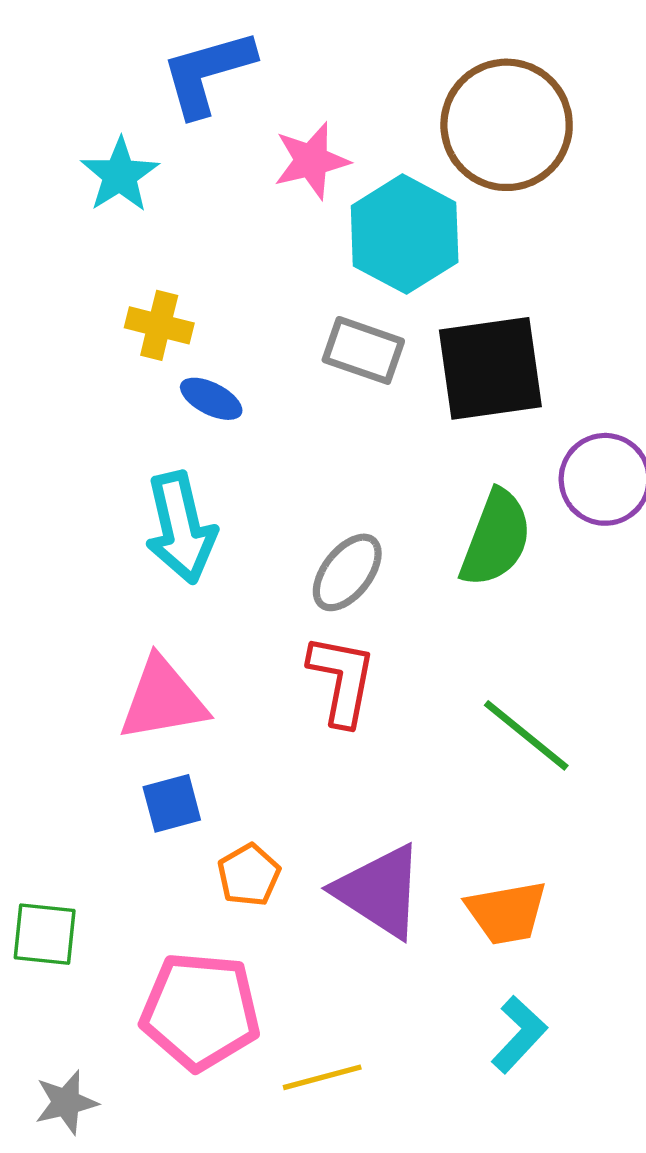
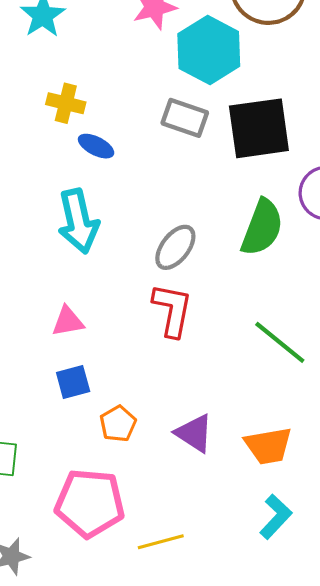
pink triangle: (163, 700) -> (68, 321), size x0.6
purple triangle: (379, 891) -> (194, 433), size x0.7

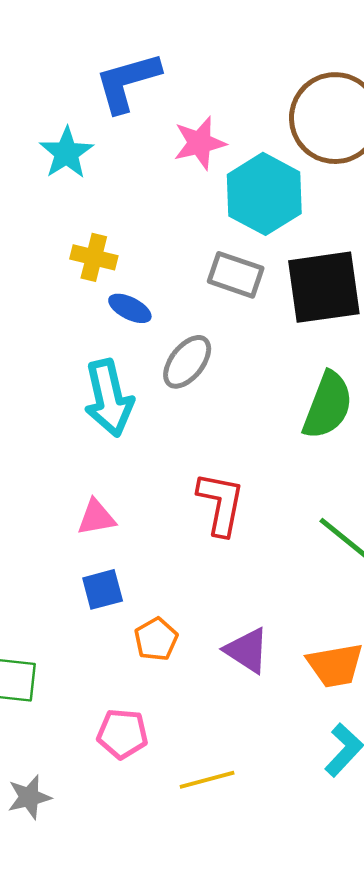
gray ellipse: (175, 247) -> (187, 362), moved
pink pentagon: (90, 503) -> (122, 734), size x0.6

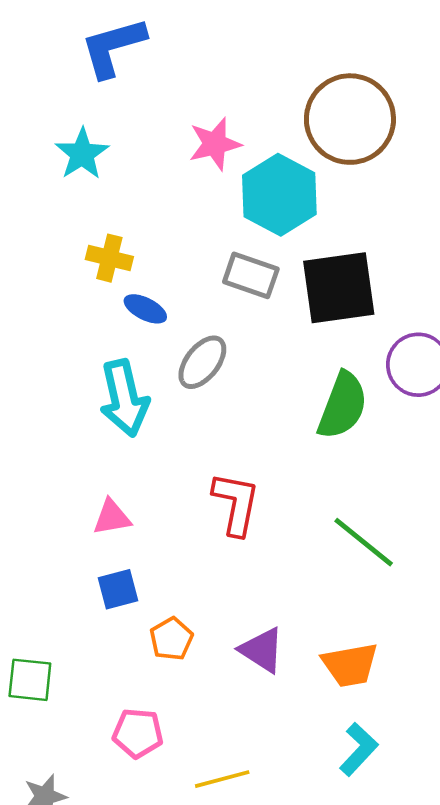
blue L-shape: (127, 82) -> (113, 47), moved

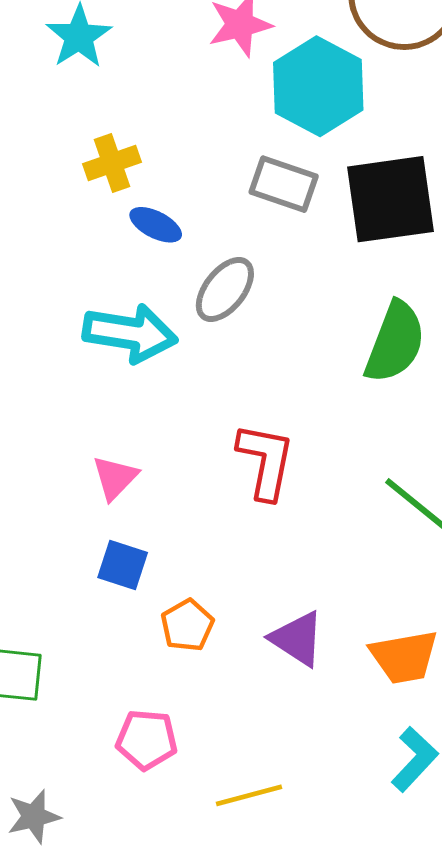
yellow cross: (109, 258) -> (112, 163), turned -33
cyan arrow: (124, 398) -> (130, 333), turned -68
pink triangle: (112, 517) -> (115, 478), turned -36
blue square: (118, 589) -> (123, 565), turned 33

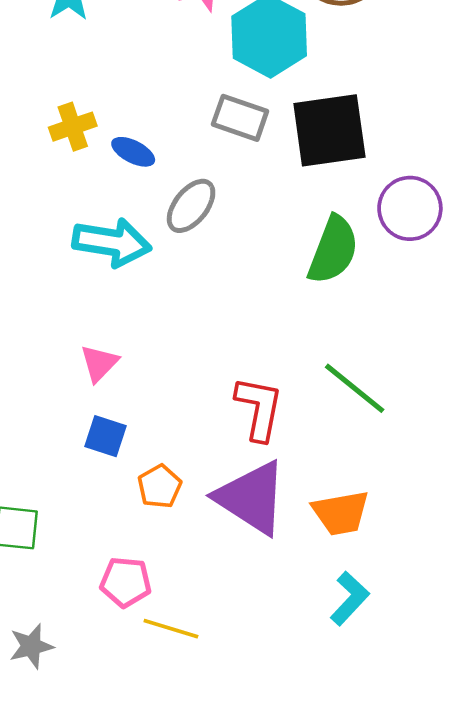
yellow cross: (112, 163) -> (73, 127), moved
red L-shape: (266, 461) -> (259, 408), moved
purple triangle: (297, 639) -> (251, 498), size x1.6
yellow line: (249, 795) -> (171, 629), moved, turned 32

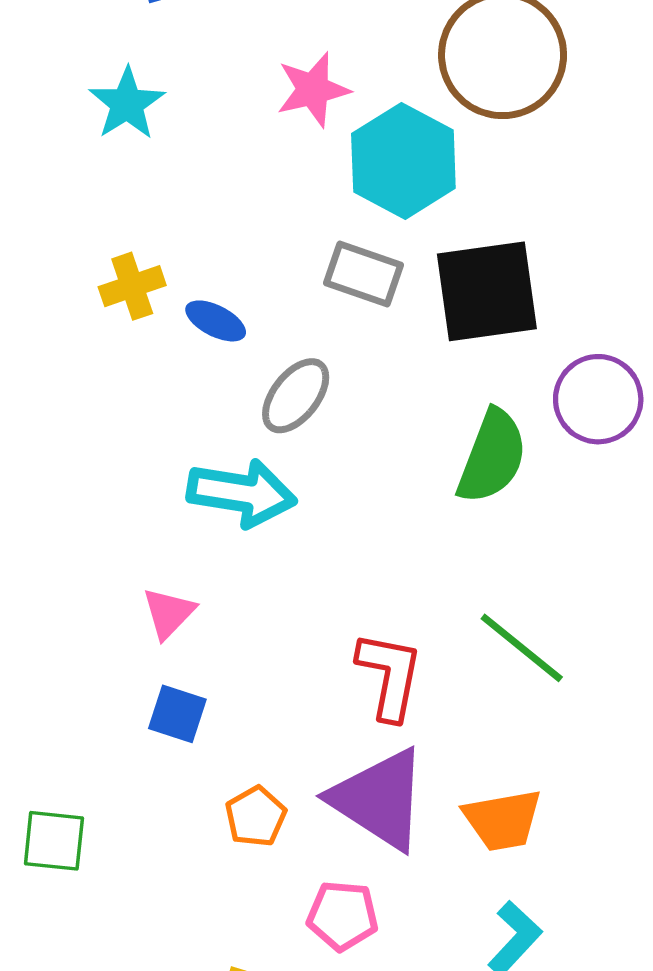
cyan arrow: (112, 242) -> (242, 493), moved
orange pentagon: (160, 486) -> (256, 817), moved
pink pentagon: (126, 582) -> (343, 916), moved

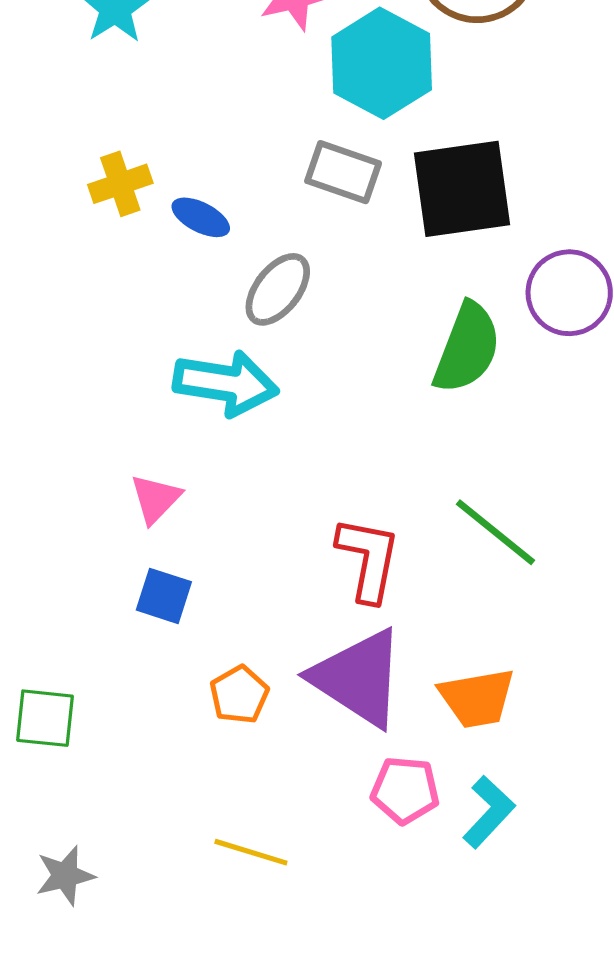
pink pentagon: (343, 916) -> (405, 790), moved

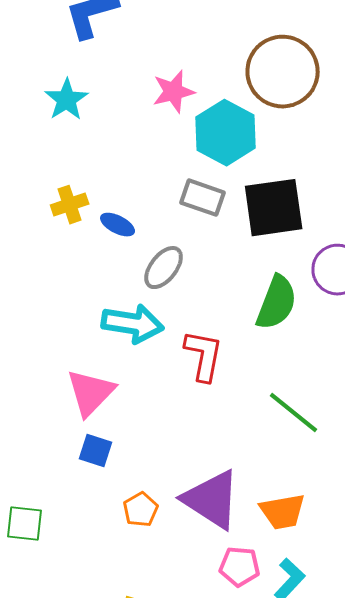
pink triangle: (156, 499) -> (91, 393), size x1.6
red L-shape: (368, 559) -> (204, 356), moved

